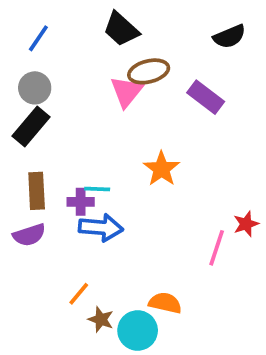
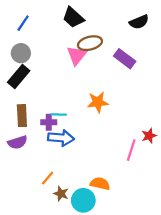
orange star: (161, 169) -> (98, 102), turned 30

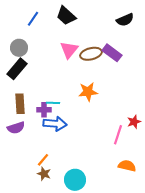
blue line: (23, 23) -> (33, 19), moved
brown ellipse: (90, 43) -> (91, 54), moved
orange semicircle: (100, 184) -> (127, 166), moved
brown star: (61, 194) -> (44, 174), moved

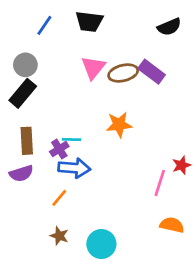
black trapezoid: (66, 16) -> (89, 21), turned -35
purple cross: (44, 110) -> (59, 149), turned -32
orange line: (43, 160) -> (59, 198), moved

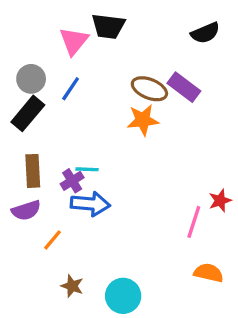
blue line: (44, 25) -> (71, 89), moved
pink triangle: (93, 68) -> (74, 41), moved
brown ellipse: (123, 73) -> (149, 89), turned 36
orange star: (119, 125) -> (143, 120), moved
orange line: (59, 198) -> (52, 240), moved

